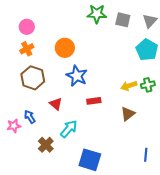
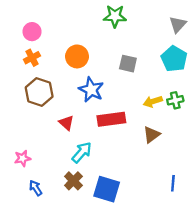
gray square: (123, 20) -> (128, 64), moved
red rectangle: (94, 101) -> (111, 119), size x1.6
blue arrow: (30, 117) -> (36, 188), moved
pink star: (14, 126) -> (23, 158), moved
brown cross: (46, 145) -> (73, 181), moved

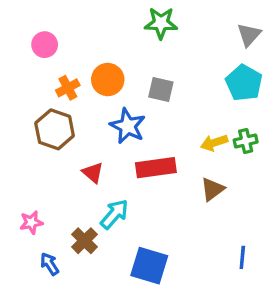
orange cross: (32, 58) -> (68, 88), moved
gray square: (128, 64) -> (161, 90), moved
brown cross: (73, 181) -> (84, 241), moved

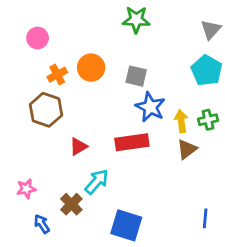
blue star: (128, 126) -> (150, 107), moved
yellow arrow: (214, 143) -> (181, 121), turned 100
red triangle: (93, 173) -> (78, 146), turned 48
brown triangle: (212, 189) -> (187, 149), moved

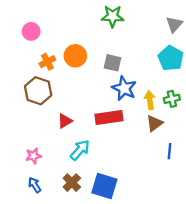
pink star: (26, 189) -> (33, 156), moved
brown cross: (71, 204) -> (72, 183), moved
blue line: (205, 218) -> (170, 151), moved

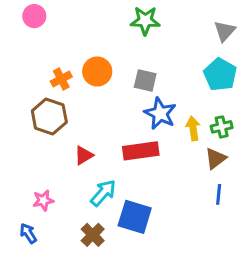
pink circle: (31, 31) -> (34, 16), moved
brown triangle: (154, 123) -> (216, 158), moved
blue arrow: (35, 185) -> (28, 233), moved
blue square: (104, 186) -> (135, 217), moved

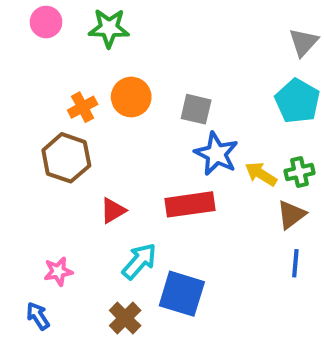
green star: (145, 21) -> (109, 28), moved
yellow arrow: (193, 128) -> (261, 174), turned -50

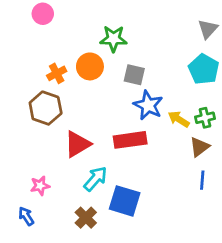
pink circle: (46, 22) -> (43, 14), moved
green star: (109, 28) -> (113, 39), moved
red triangle: (113, 211) -> (77, 144), size x1.5

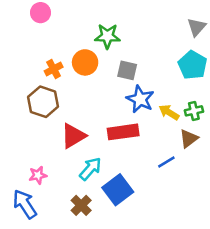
blue line: (202, 180) -> (166, 162), moved, turned 54
blue square: (125, 201) -> (118, 190), turned 36
blue arrow: (26, 216) -> (25, 204), size x1.6

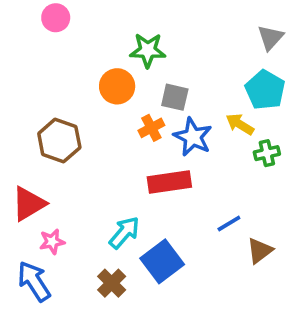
orange cross: (54, 69) -> (151, 128), moved
yellow arrow: (169, 112) -> (240, 124), moved
red triangle: (73, 136) -> (29, 204), moved
brown triangle: (189, 138) -> (260, 251), moved

